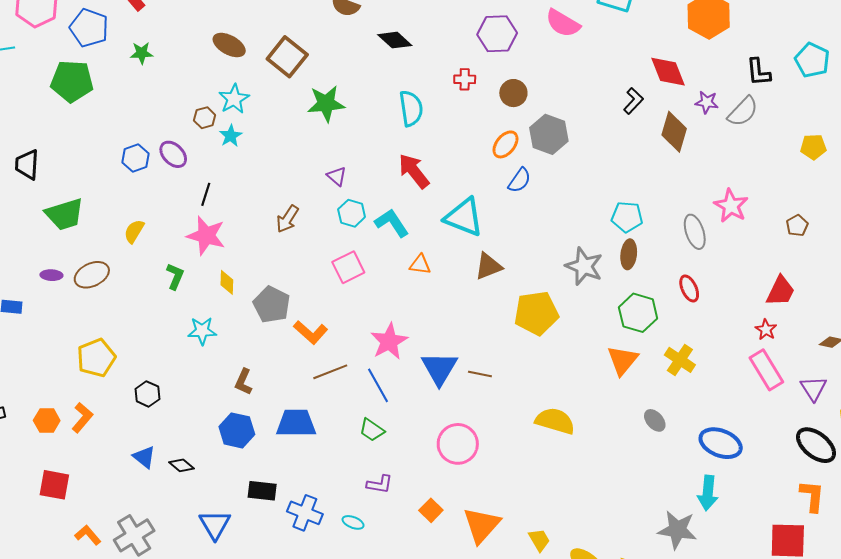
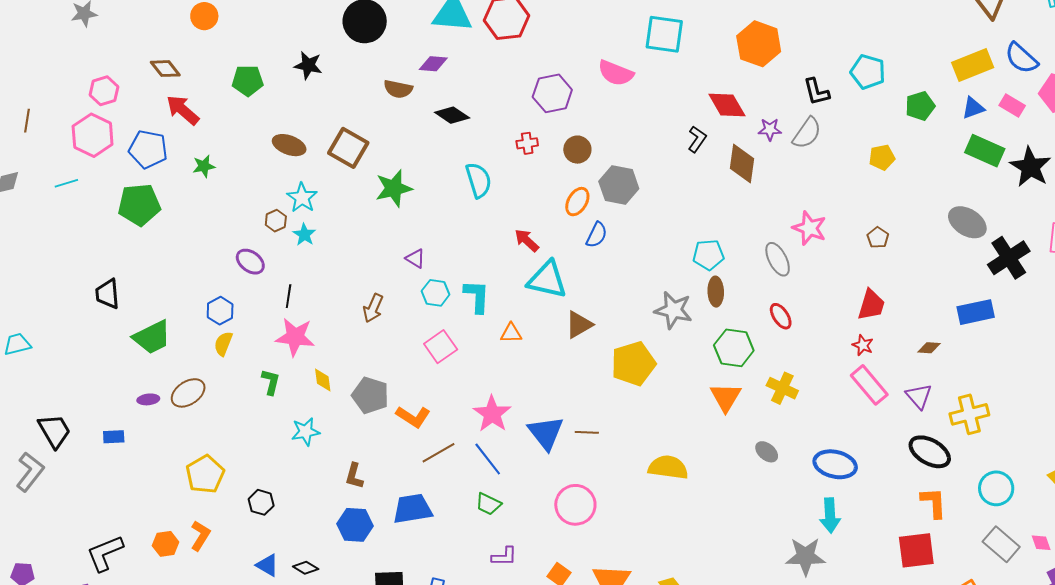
blue hexagon: (135, 158) -> (220, 311), moved
red arrow: (414, 171) -> (527, 240), moved, size x0.7
cyan L-shape: (392, 223) -> (477, 296), turned 45

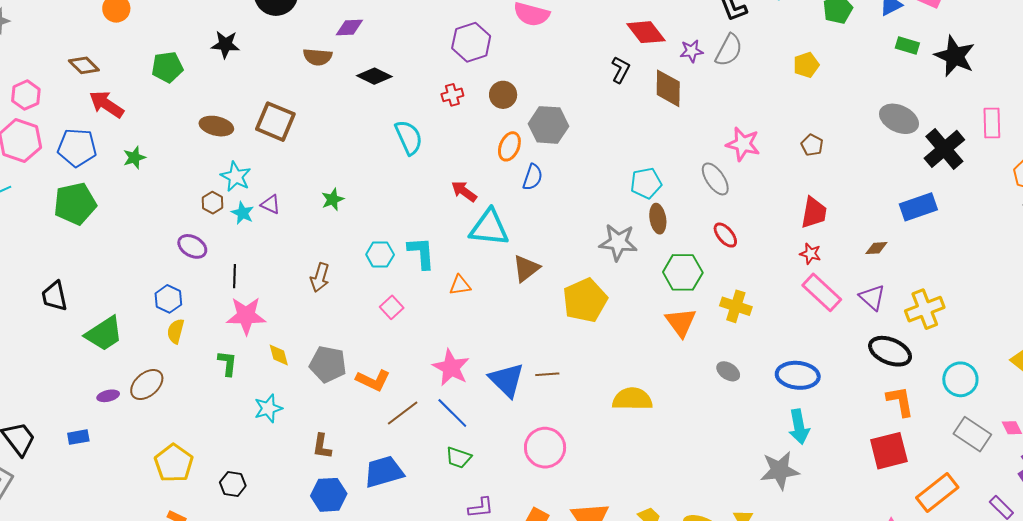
green rectangle: (985, 151) -> (907, 46), size x0.6
green star: (394, 188) -> (333, 199), moved, size x0.6
purple triangle: (415, 259) -> (271, 204), moved
pink square: (441, 347) -> (392, 307), size x0.7

